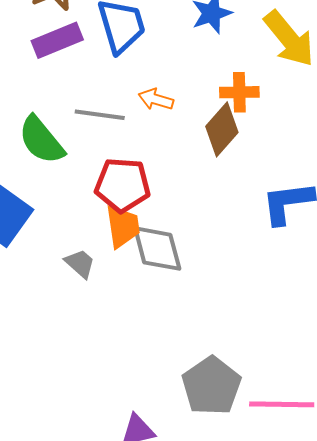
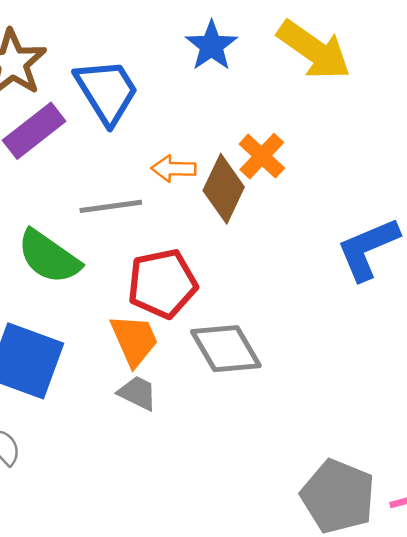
orange cross: (239, 92) -> (262, 156), moved, turned -30
brown diamond: (222, 129) -> (224, 189), moved
orange trapezoid: (123, 226) -> (134, 340), moved

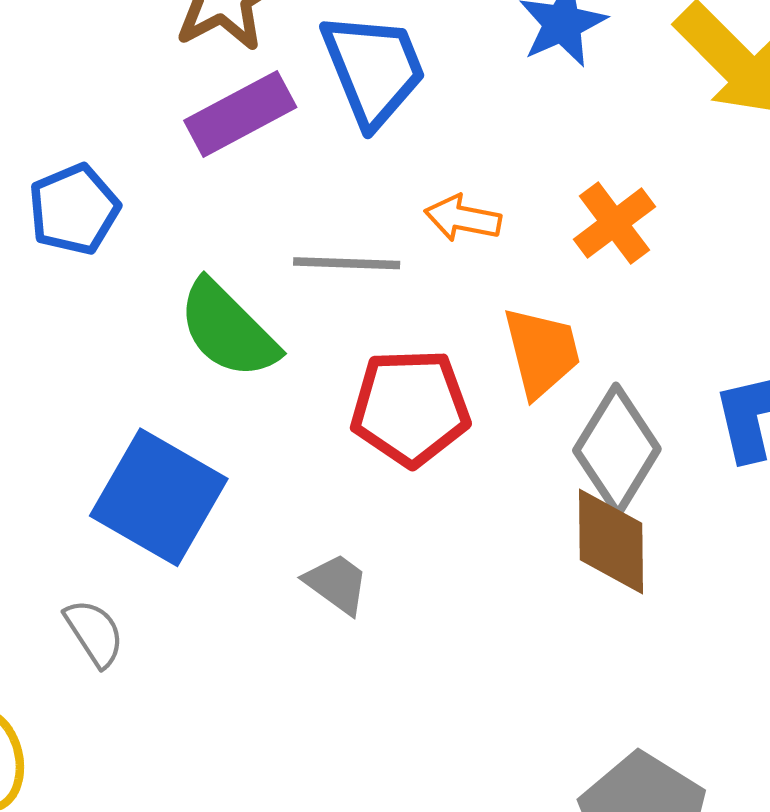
brown diamond: (224, 189) -> (611, 541), moved, turned -36
orange trapezoid: (134, 340) -> (542, 352), moved
gray diamond: (226, 349) -> (617, 450), moved, turned 52

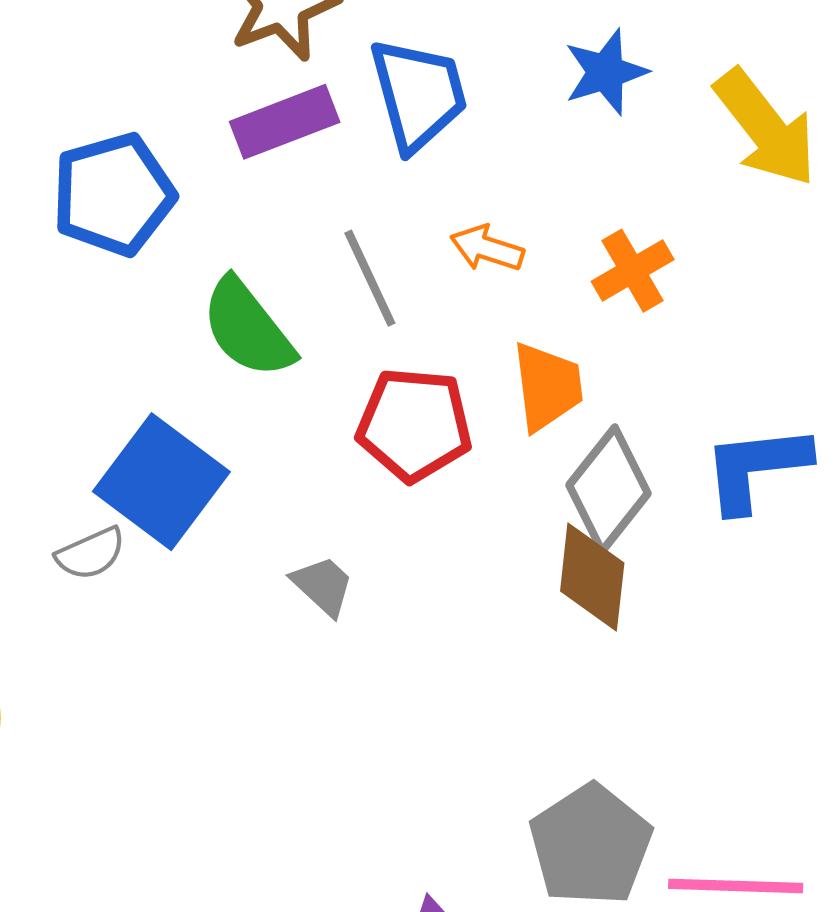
blue pentagon: (74, 209) -> (113, 194), size x1.4
gray line: (347, 263) -> (370, 278), turned 56
gray semicircle: (94, 633) -> (91, 553), moved, turned 92

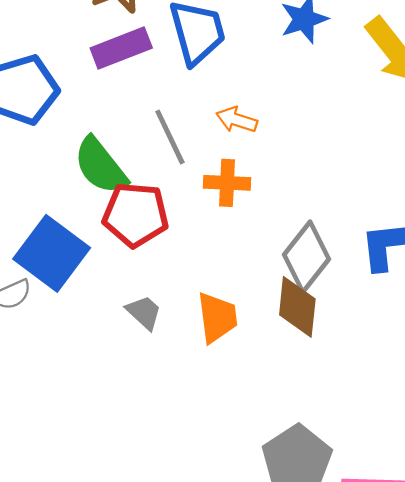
orange cross: (633, 271) -> (227, 183), moved, turned 33
orange trapezoid: (547, 387) -> (217, 318), moved
red pentagon: (414, 425) -> (136, 215), moved

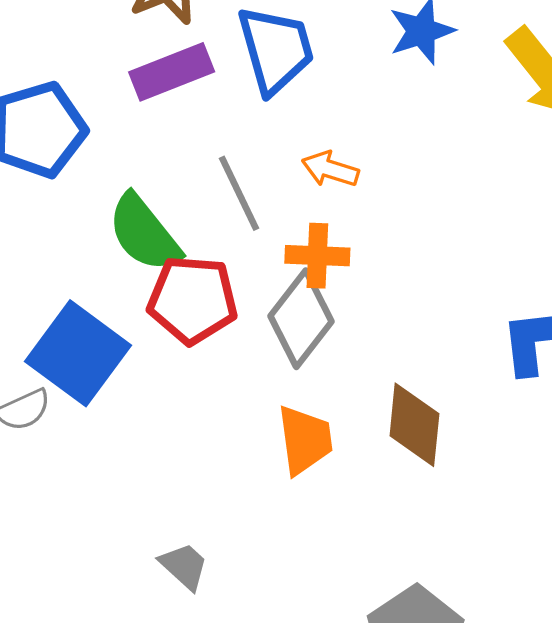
gray diamond: (306, 257) -> (301, 319), moved
gray trapezoid: (144, 312) -> (184, 566), moved

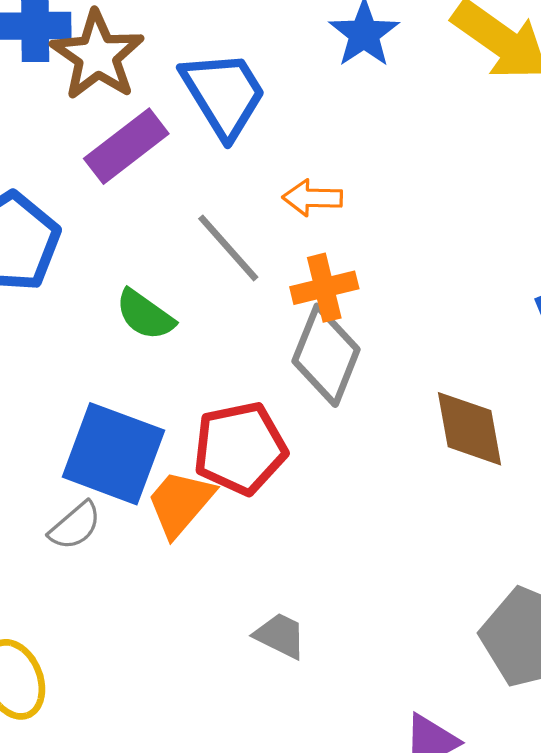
green semicircle: (144, 233) -> (145, 315), size x0.7
red pentagon: (193, 300) -> (240, 448), moved
orange trapezoid: (305, 440) -> (180, 503), moved, turned -116

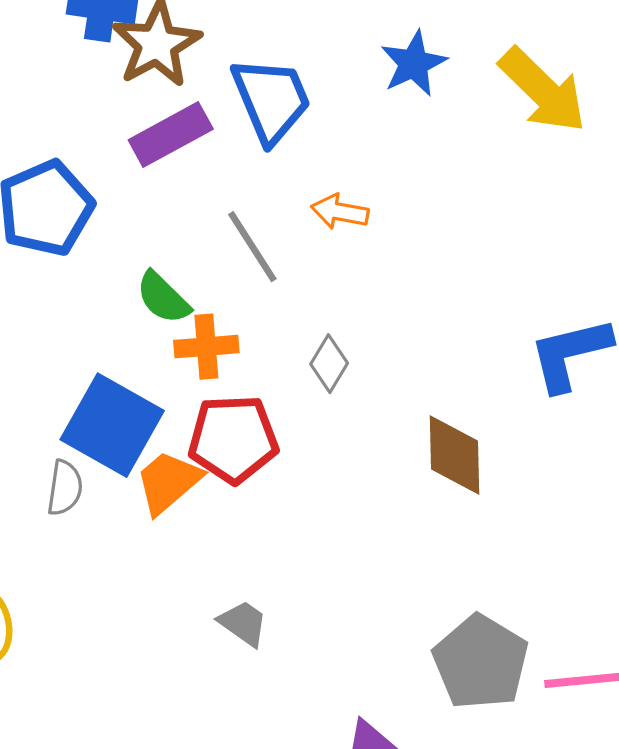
orange cross: (324, 288) -> (206, 347), moved
gray diamond: (326, 355) -> (329, 364), size x0.6
gray semicircle: (75, 526) -> (65, 488), turned -50

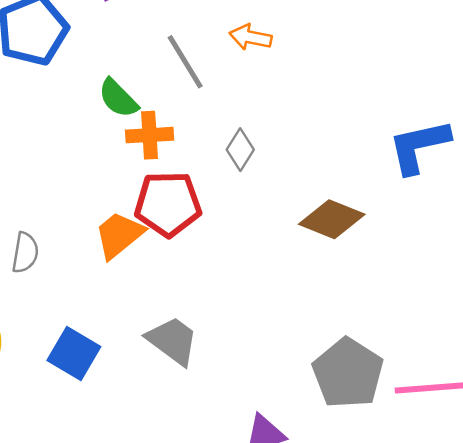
blue square: (112, 425) -> (74, 354), moved, size x0.7
brown diamond: (455, 455) -> (332, 219), turned -68
gray semicircle: (65, 488) -> (25, 253), moved
gray trapezoid: (243, 623) -> (173, 341), size x1.4

